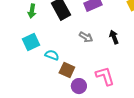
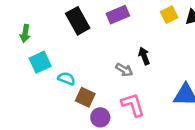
green arrow: (32, 11) -> (25, 33), moved
gray arrow: (86, 37) -> (124, 70), moved

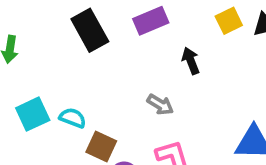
black arrow: (144, 56) -> (191, 61), moved
cyan square: (40, 62) -> (33, 114), moved

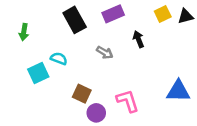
gray arrow: (160, 105) -> (105, 53), moved
cyan semicircle: (73, 118) -> (59, 59), moved

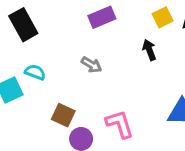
black rectangle: (75, 20) -> (23, 25), moved
black arrow: (138, 39) -> (149, 50), moved

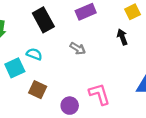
black rectangle: (23, 25) -> (43, 20), moved
brown square: (63, 115) -> (38, 90), moved

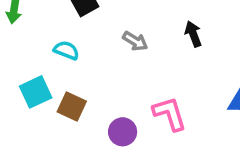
black arrow: (122, 37) -> (193, 34), moved
cyan square: (15, 68) -> (36, 92), moved

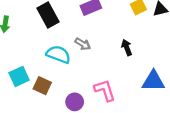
black arrow: (193, 34) -> (127, 47), moved
cyan semicircle: (66, 50) -> (58, 54), moved, size x1.5

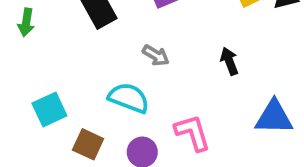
cyan semicircle: (58, 54) -> (129, 98), moved
brown square: (42, 86) -> (88, 144), moved

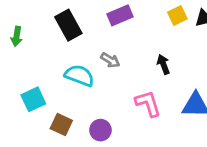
cyan semicircle: (129, 98) -> (79, 76), moved
pink L-shape: (193, 133) -> (148, 104), moved

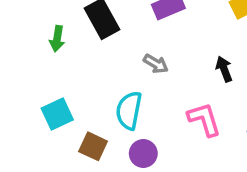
green arrow: (17, 36) -> (57, 39), moved
cyan semicircle: (79, 76) -> (129, 110), moved, turned -100

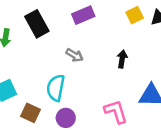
black arrow: (224, 69) -> (122, 59), turned 30
pink L-shape: (204, 119) -> (116, 112), moved

